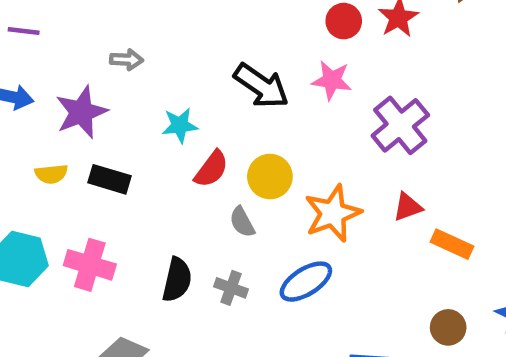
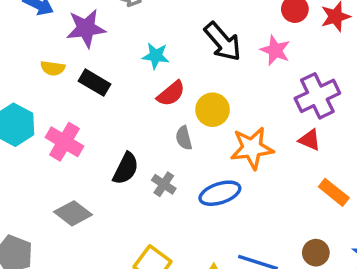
red triangle: (408, 207) -> (310, 140), moved, turned 30

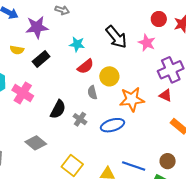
black rectangle: (94, 83) -> (41, 59), turned -72
gray diamond: (73, 213) -> (36, 143), moved

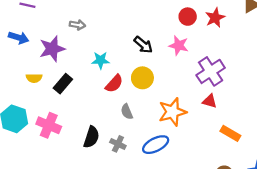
black arrow: (116, 37) -> (143, 45), size x0.7
yellow circle: (109, 76) -> (142, 78), moved

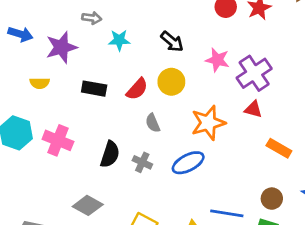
pink star: (179, 45) -> (217, 60), moved
cyan star: (101, 60) -> (119, 40), moved
black rectangle: (63, 84) -> (94, 89), moved, turned 60

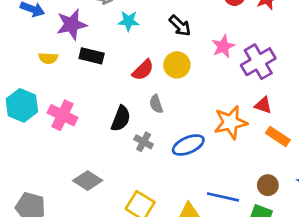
pink star: (217, 60) -> (223, 46), turned 30
black rectangle: (94, 89) -> (92, 56), moved
red triangle: (253, 109) -> (263, 105), moved
orange star: (208, 123) -> (231, 122), moved
black semicircle: (110, 154) -> (121, 119), moved

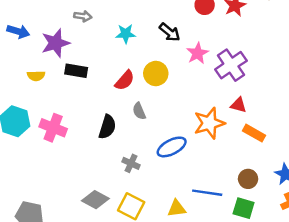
cyan star: (129, 21) -> (126, 34), moved
black arrow: (180, 26) -> (170, 32), moved
gray cross: (144, 142) -> (131, 163), moved
gray diamond: (88, 181) -> (95, 200), moved

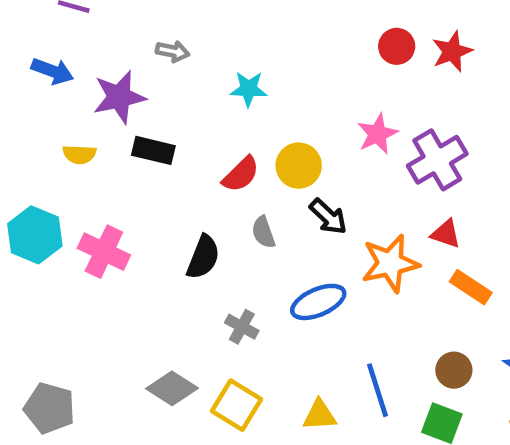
black arrow: (170, 32) -> (328, 217), moved
blue line: (207, 193) -> (378, 390), turned 60

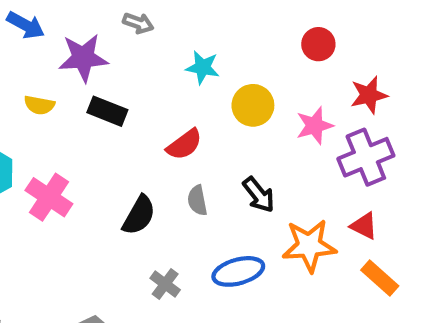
red circle: (397, 46) -> (318, 44), moved
red star: (452, 51) -> (369, 95), moved
yellow circle: (299, 166) -> (253, 105), moved

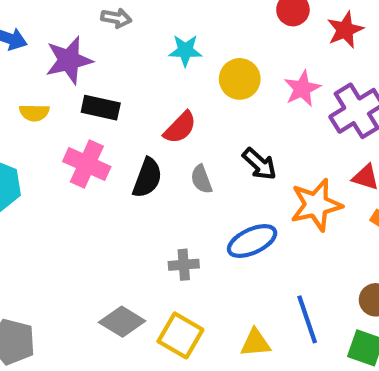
red star: (369, 95) -> (345, 30), moved
pink cross: (49, 197) -> (87, 164), moved
black semicircle: (139, 215) -> (147, 178), moved
gray cross: (165, 284) -> (184, 265), turned -32

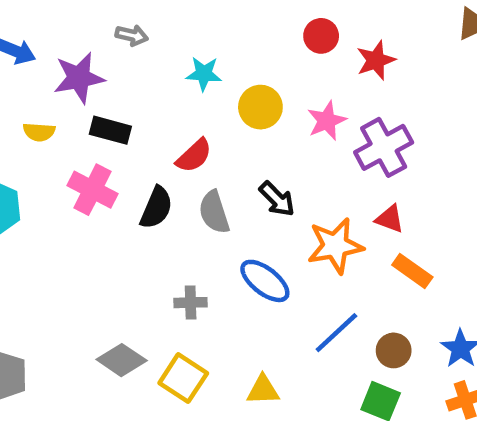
gray semicircle: (201, 179) -> (214, 212), size x1.4
blue ellipse: (252, 241) -> (265, 281), turned 60
blue line: (307, 319) -> (336, 333), moved, turned 63

